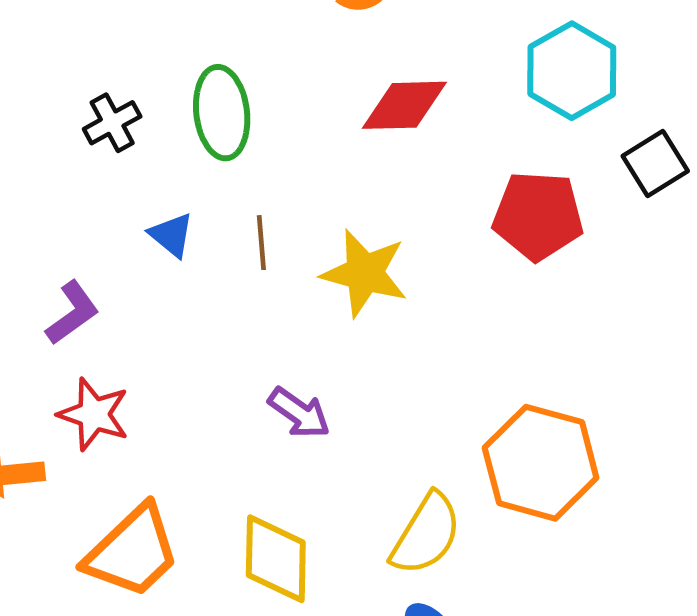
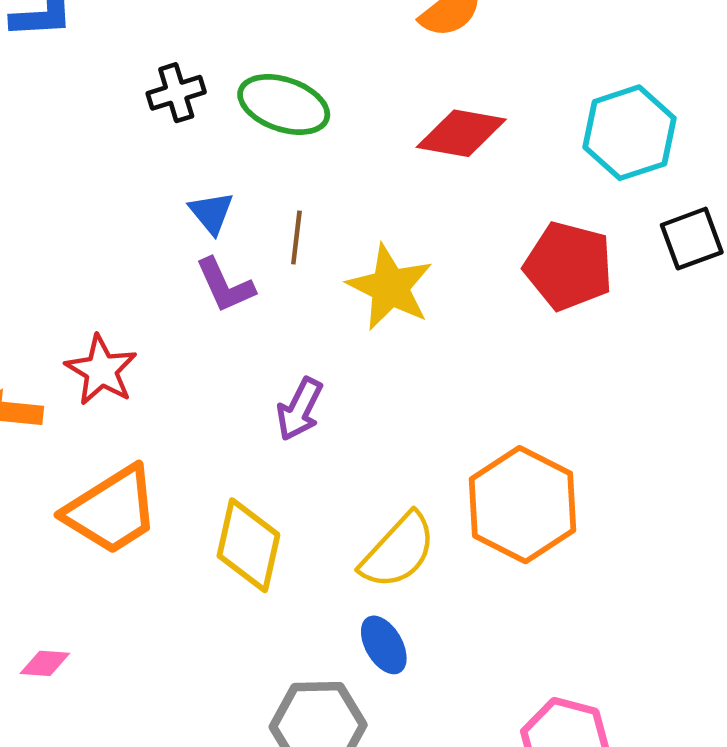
green ellipse: (222, 113) -> (284, 105), turned -76
purple L-shape: (72, 313) -> (225, 285), moved, turned 90
purple arrow: (299, 413) -> (300, 409), turned 70

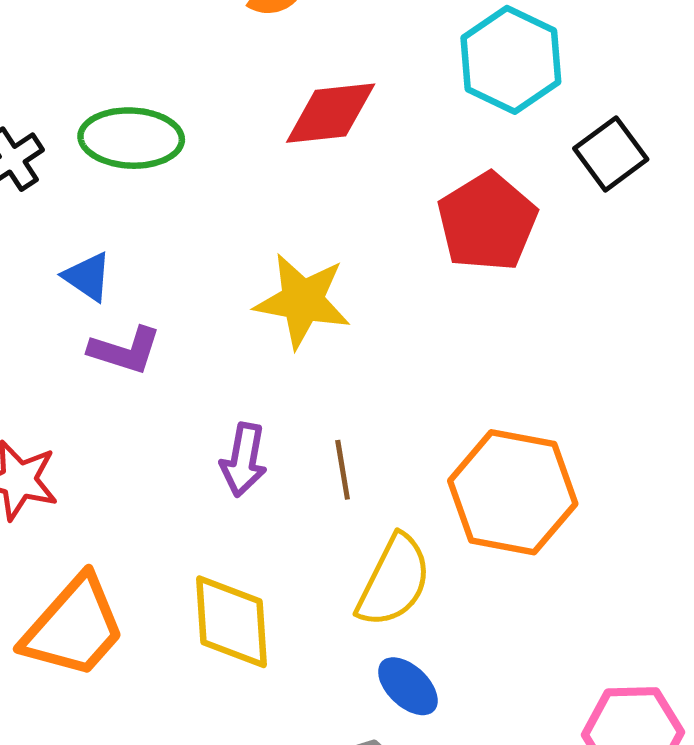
brown line: (296, 238) -> (343, 470), moved
red pentagon: (568, 266) -> (487, 222), turned -30
purple L-shape: (225, 285) -> (125, 350), turned -32

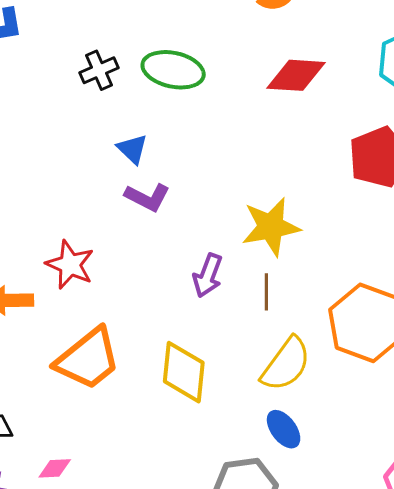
yellow star: (302, 301) -> (271, 227), moved, turned -30

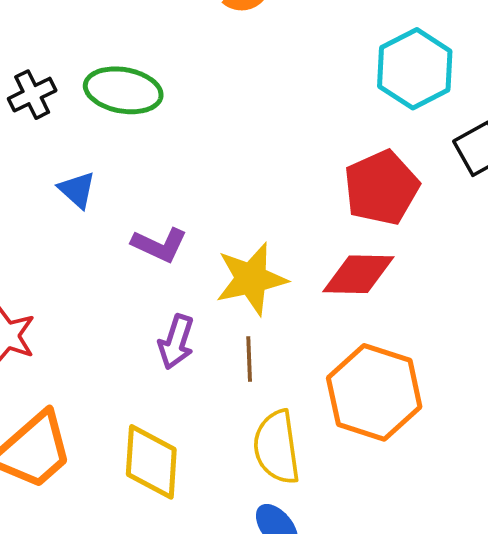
red diamond: (296, 75) -> (358, 274), moved
purple L-shape: (147, 197) -> (159, 245), moved
yellow semicircle: (286, 364) -> (277, 447), turned 138

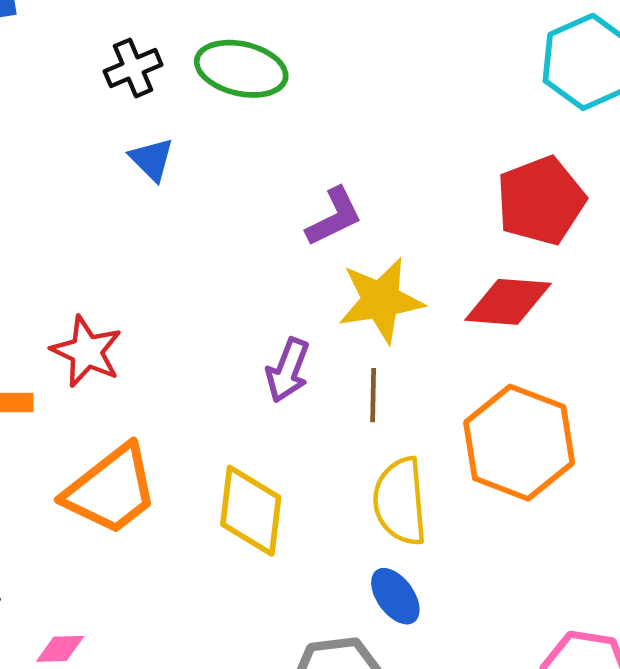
blue triangle: (77, 190) -> (152, 159), moved
purple L-shape: (159, 245) -> (334, 217), moved, turned -54

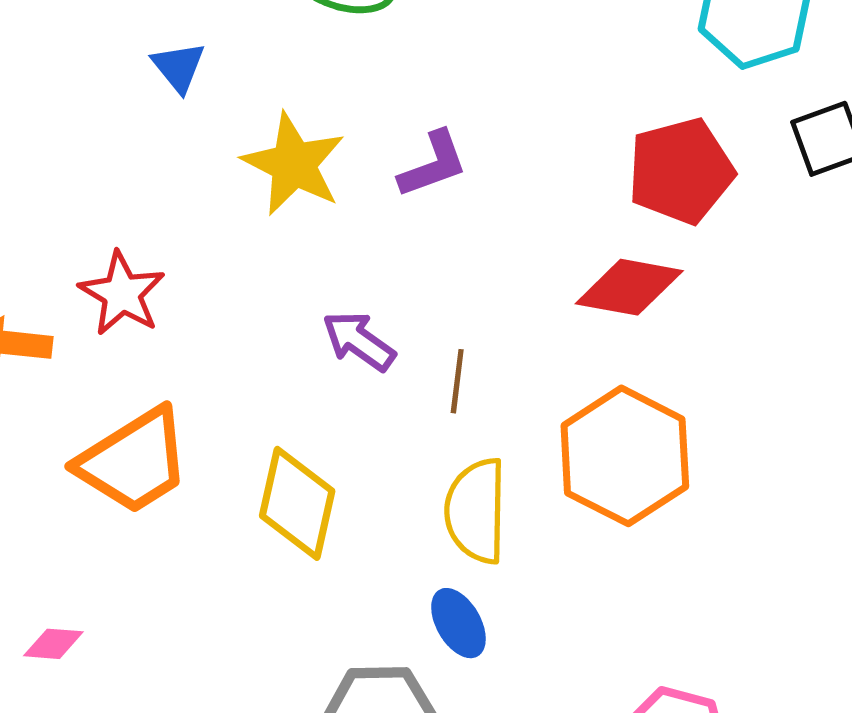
blue triangle: (152, 159) -> (179, 67), moved
yellow star: (381, 300) -> (294, 164), moved, turned 30
purple arrow: (288, 370) -> (359, 341), turned 98

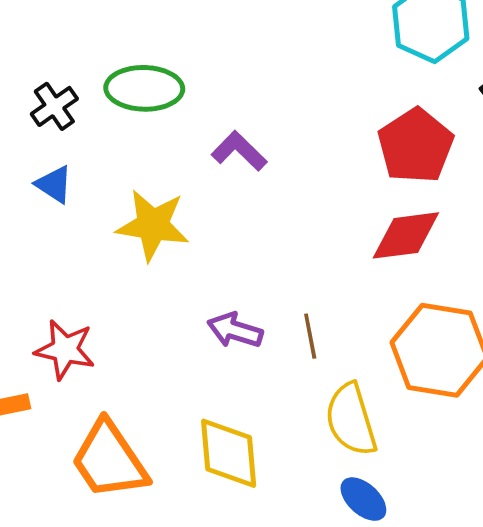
purple L-shape: (433, 164) -> (239, 151), moved, turned -98
orange trapezoid: (134, 461) -> (109, 460), turned 106

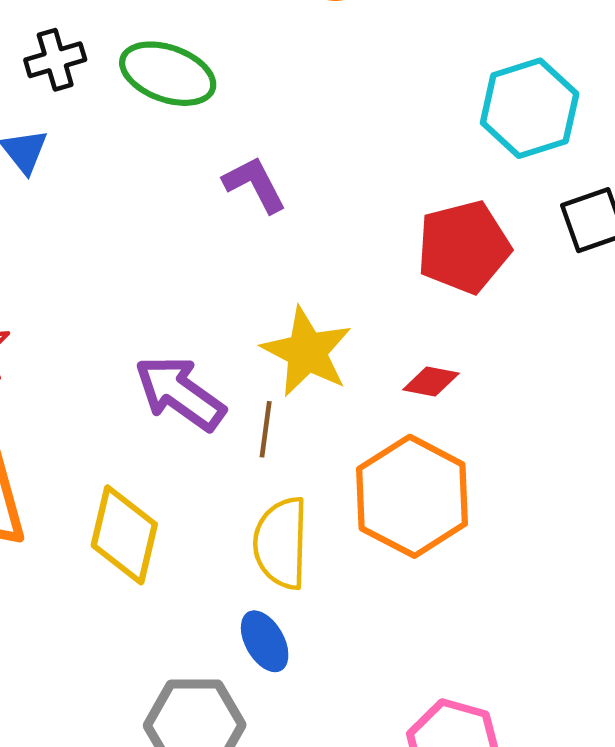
yellow star: (153, 225) -> (307, 352), moved
red diamond: (406, 235) -> (431, 381), moved, size x0.6
purple arrow: (235, 330) -> (180, 393), size x1.4

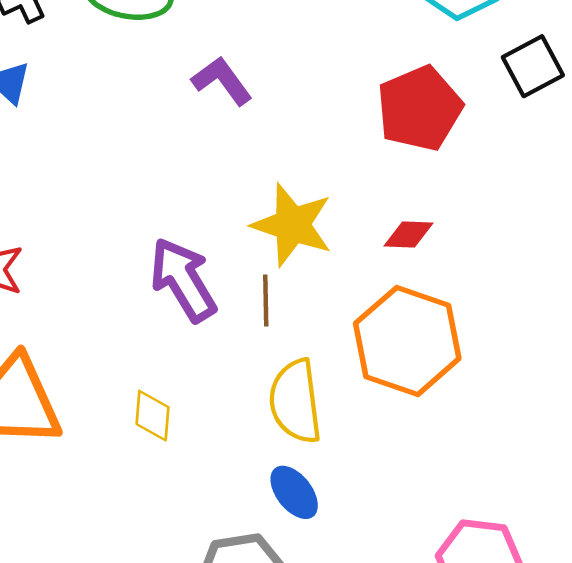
purple arrow: (180, 393) -> (183, 280), turned 32
yellow diamond: (124, 535) -> (153, 416), size x0.6

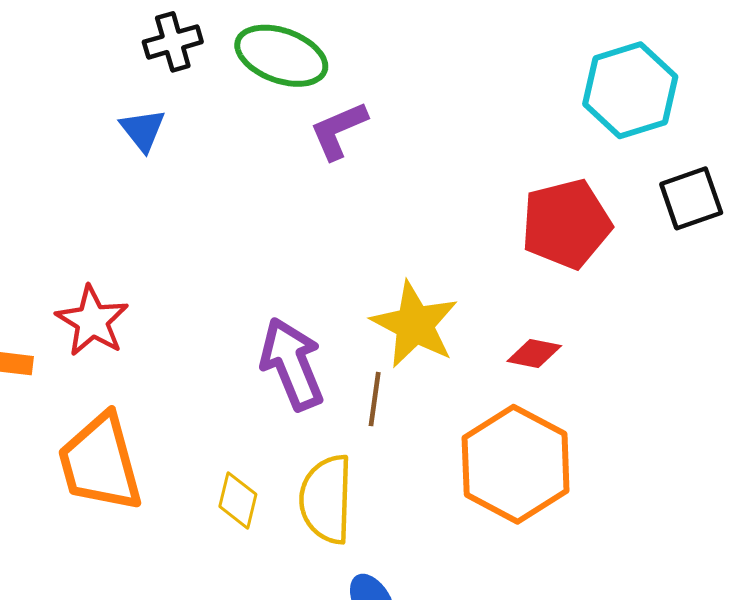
purple L-shape: (222, 81) -> (338, 130), moved, turned -86
yellow semicircle: (295, 401) -> (326, 499), moved

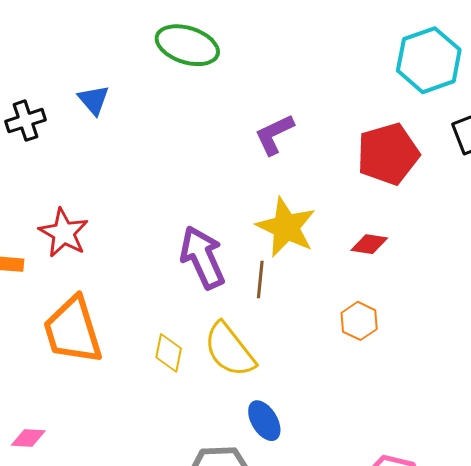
black cross: (173, 42) -> (26, 121), moved
purple L-shape: (338, 130) -> (274, 134), moved
orange hexagon: (516, 464) -> (359, 321), size x0.5
yellow semicircle: (326, 499) -> (230, 350), turned -38

